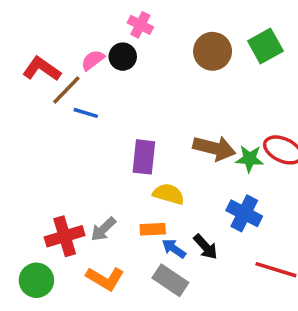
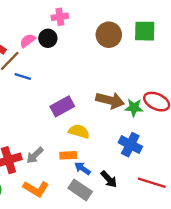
pink cross: (140, 25) -> (60, 17), turned -35
green square: (265, 46) -> (145, 31), turned 30
purple rectangle: (144, 157) -> (62, 106), turned 55
black arrow: (206, 247) -> (109, 179), moved

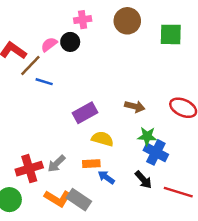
brown circle: (109, 35) -> (127, 21), moved
brown arrow: (110, 100) -> (135, 106), size x0.7
green star: (134, 108) -> (147, 136), moved
black arrow: (109, 179) -> (143, 180), moved
gray rectangle: (80, 190) -> (79, 200), moved

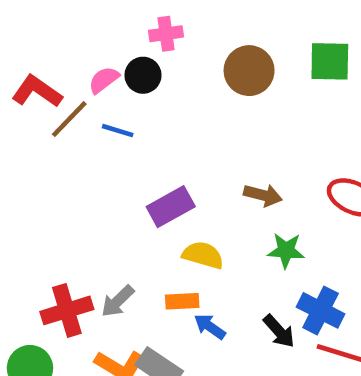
brown circle: (127, 21) -> (249, 71), moved
blue line: (44, 82) -> (118, 131), moved
blue cross: (156, 152) -> (321, 310), moved

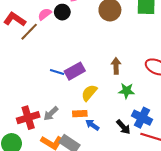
blue line: (118, 131) -> (57, 72), moved
brown arrow: (263, 195) -> (116, 66), turned -105
yellow semicircle: (203, 255) -> (89, 93), turned -66

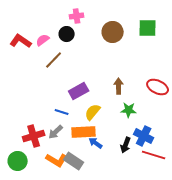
pink semicircle: (45, 14) -> (43, 40), moved
brown line: (29, 32) -> (54, 60), moved
blue line: (57, 72) -> (62, 112), moved
orange rectangle: (80, 114) -> (84, 132), size x1.6
black arrow: (123, 127) -> (126, 145), turned 63

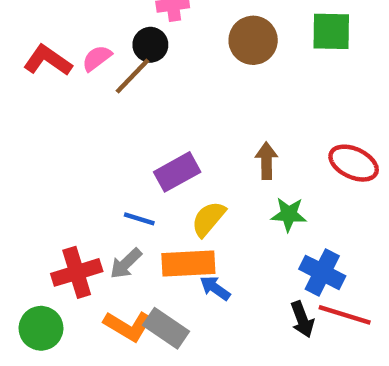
brown line: (54, 60) -> (133, 76), moved
black arrow: (126, 145) -> (302, 319), moved, turned -42

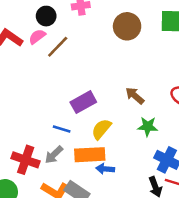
black circle: (150, 45) -> (46, 16), moved
brown arrow: (266, 161) -> (135, 96), turned -48
red cross: (77, 272) -> (26, 160), turned 36
blue arrow: (215, 288) -> (105, 169), turned -30

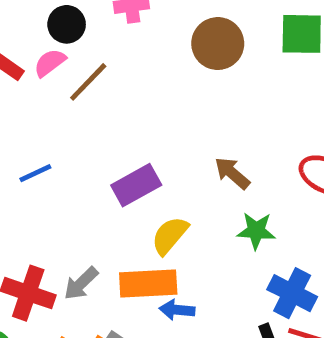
blue line: (62, 129) -> (35, 173), moved, turned -42

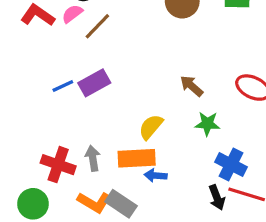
purple rectangle: (136, 185) -> (94, 83), moved
gray arrow: (81, 283) -> (93, 158), turned 125

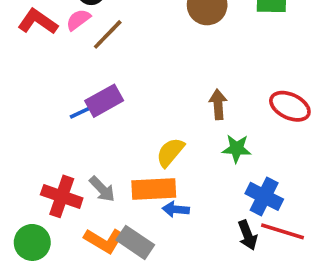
blue line: (63, 86) -> (82, 112), moved
brown arrow: (192, 86) -> (218, 104), turned 45
gray arrow: (93, 158) -> (102, 189), turned 145

